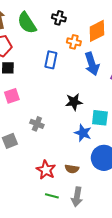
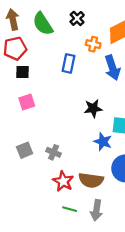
black cross: (59, 18) -> (77, 18), turned 32
gray cross: (37, 124) -> (54, 152), moved
brown semicircle: (72, 169) -> (91, 180), size x1.6

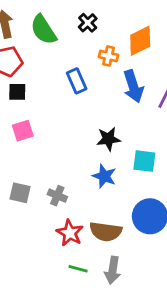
blue rectangle: (69, 63) -> (77, 81), turned -36
blue star: (103, 142) -> (104, 176), moved
gray square: (25, 150) -> (20, 193), turned 35

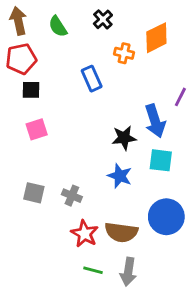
green semicircle: (43, 30) -> (58, 26), size x0.7
blue arrow: (133, 86) -> (155, 121), moved

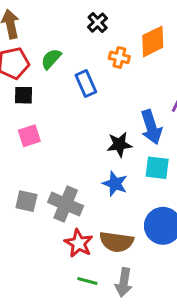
green semicircle: (58, 26) -> (51, 59), moved, turned 75
gray cross: (72, 196) -> (66, 204), size x1.6

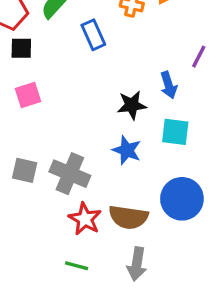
blue arrow: (151, 127) -> (169, 85), size x0.7
green line: (87, 281) -> (77, 266), moved

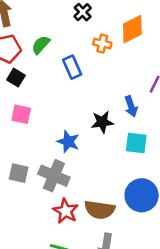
black square: (21, 48) -> (16, 78), turned 30
pink square: (28, 95) -> (21, 114), turned 30
blue star: (127, 150) -> (68, 142), moved

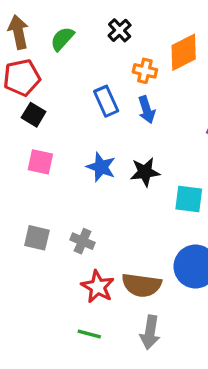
green semicircle: (41, 45) -> (62, 39), moved
blue arrow: (131, 106) -> (147, 110), moved
blue star: (68, 142) -> (101, 167), moved
gray cross: (54, 176) -> (82, 241), size x0.6

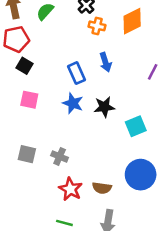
orange cross: (145, 71) -> (97, 26), moved
blue rectangle: (106, 101) -> (77, 73), moved
cyan square: (189, 199) -> (136, 126), turned -30
brown semicircle: (142, 285) -> (102, 188), size x0.7

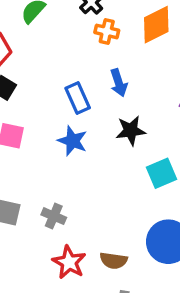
black star: (104, 107) -> (131, 131), moved

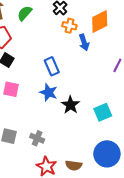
blue arrow: (119, 83) -> (84, 42), moved
black star: (131, 131) -> (70, 105), moved, turned -30

